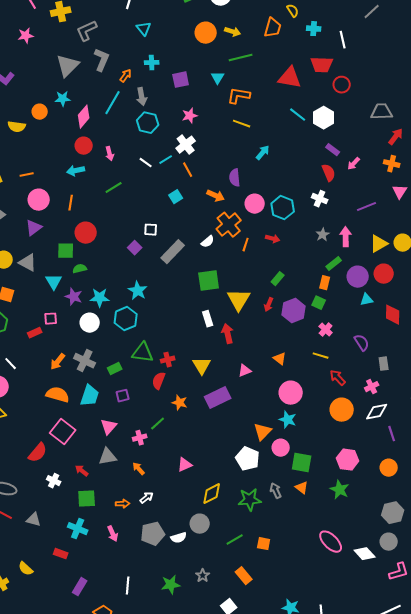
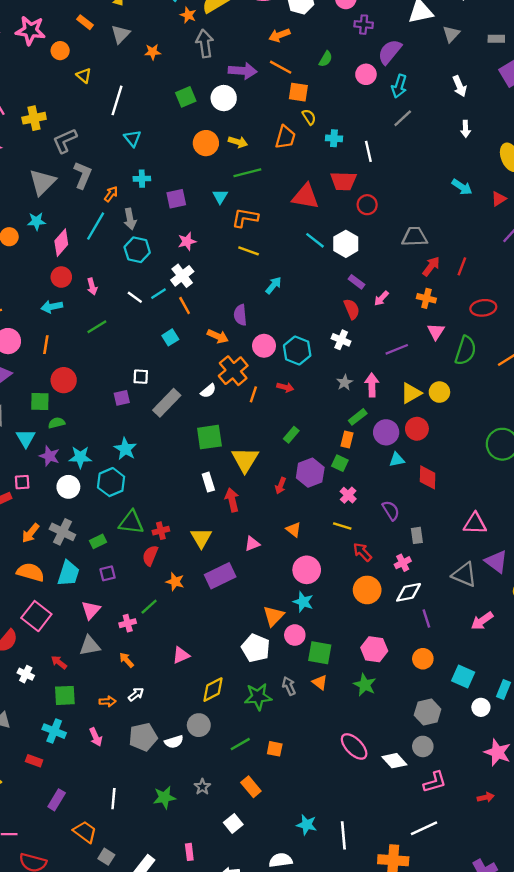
purple square: (135, 248) -> (122, 398), turned 32
red arrow: (269, 305) -> (281, 486), moved

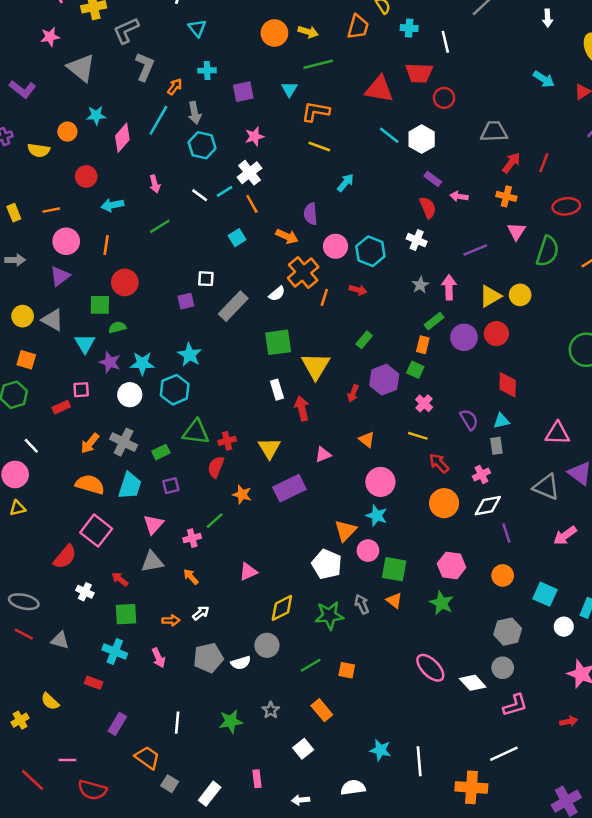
gray triangle: (42, 182) -> (81, 68), moved, turned -36
red circle: (61, 277) -> (86, 176), moved
pink arrow: (381, 298) -> (459, 196), turned 56
cyan triangle: (397, 460) -> (501, 421), moved

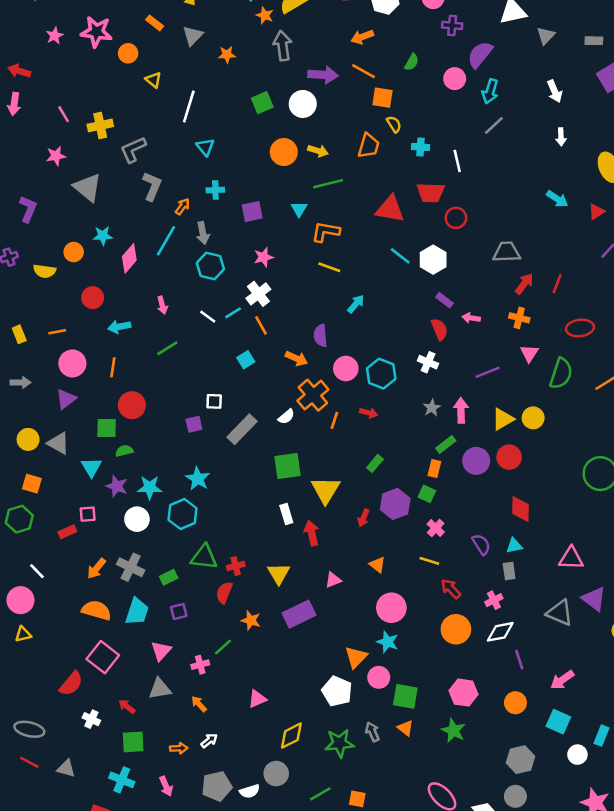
purple L-shape: (23, 89) -> (28, 209), turned -105
pink arrow: (565, 536) -> (562, 680), moved

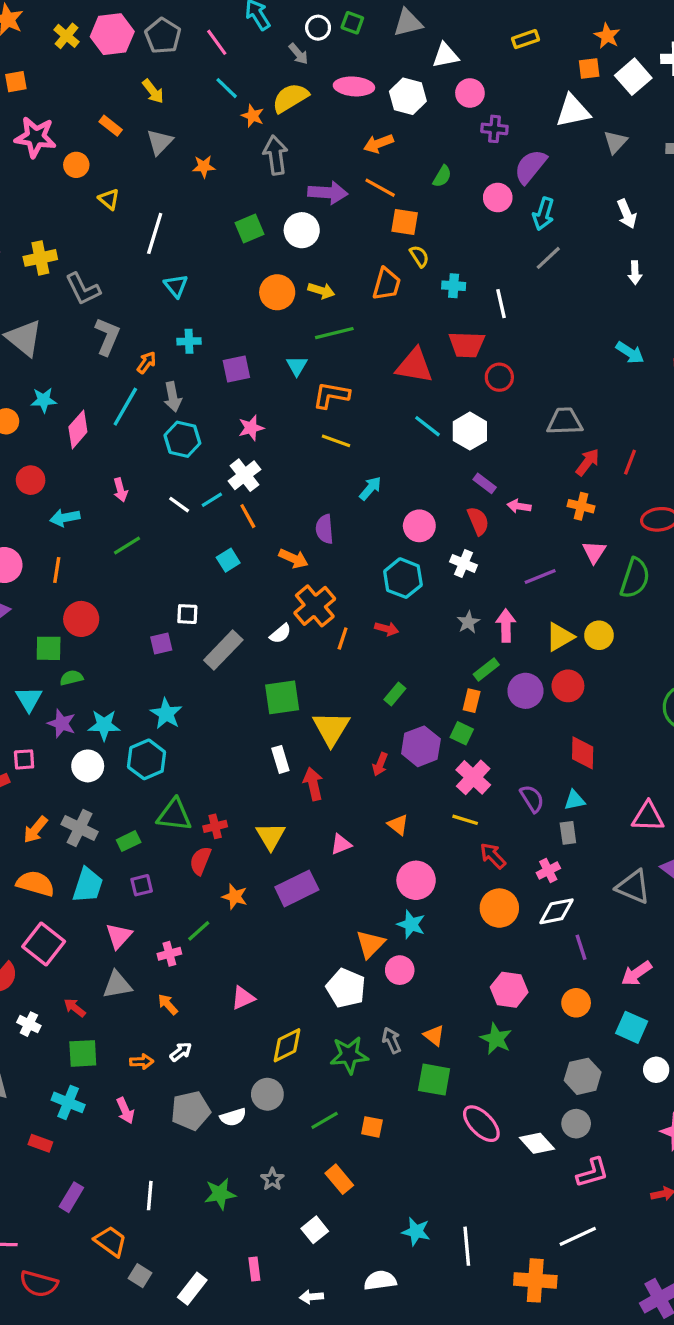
gray L-shape: (133, 150) -> (83, 289), turned -92
pink circle: (346, 369) -> (419, 526), moved
pink cross: (436, 528) -> (473, 777), size x1.5
green square: (405, 696) -> (434, 1080), moved

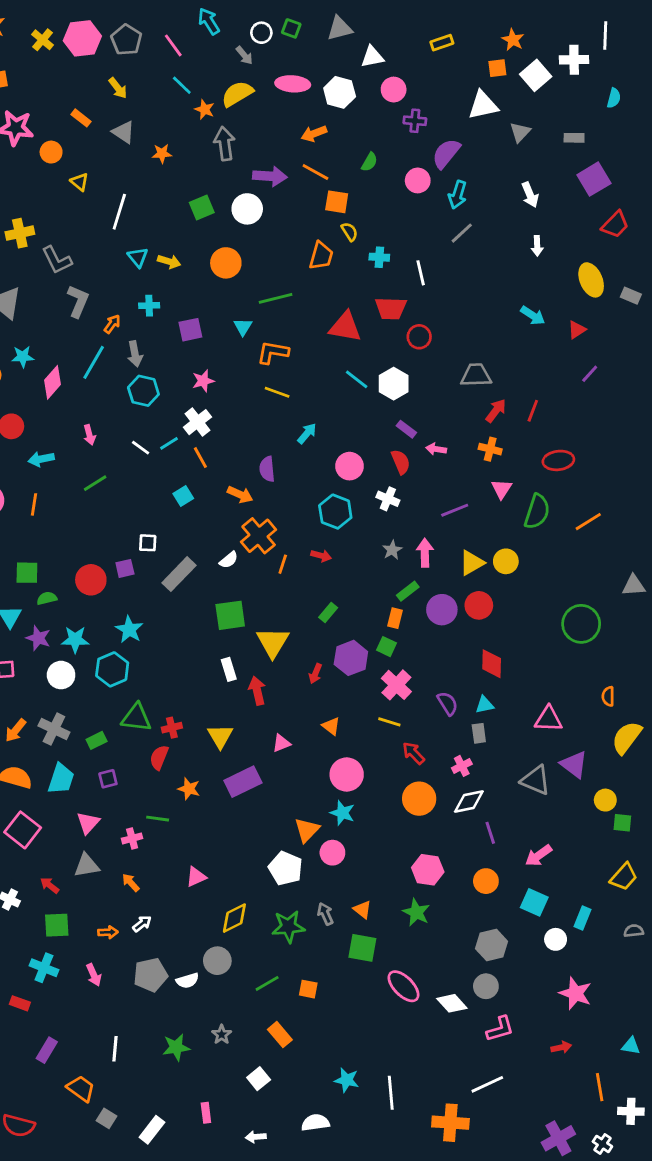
gray triangle: (160, 142) -> (124, 132), turned -40
yellow arrow: (321, 291) -> (169, 261), moved
red circle: (81, 619) -> (91, 580), moved
green line: (199, 931) -> (158, 819), turned 50

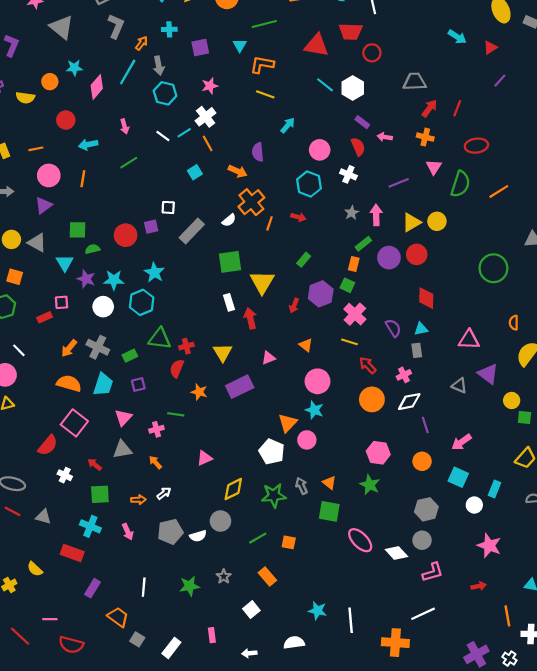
gray triangle: (536, 780) -> (459, 386), size x0.7
red rectangle: (20, 1003) -> (72, 553), size x1.5

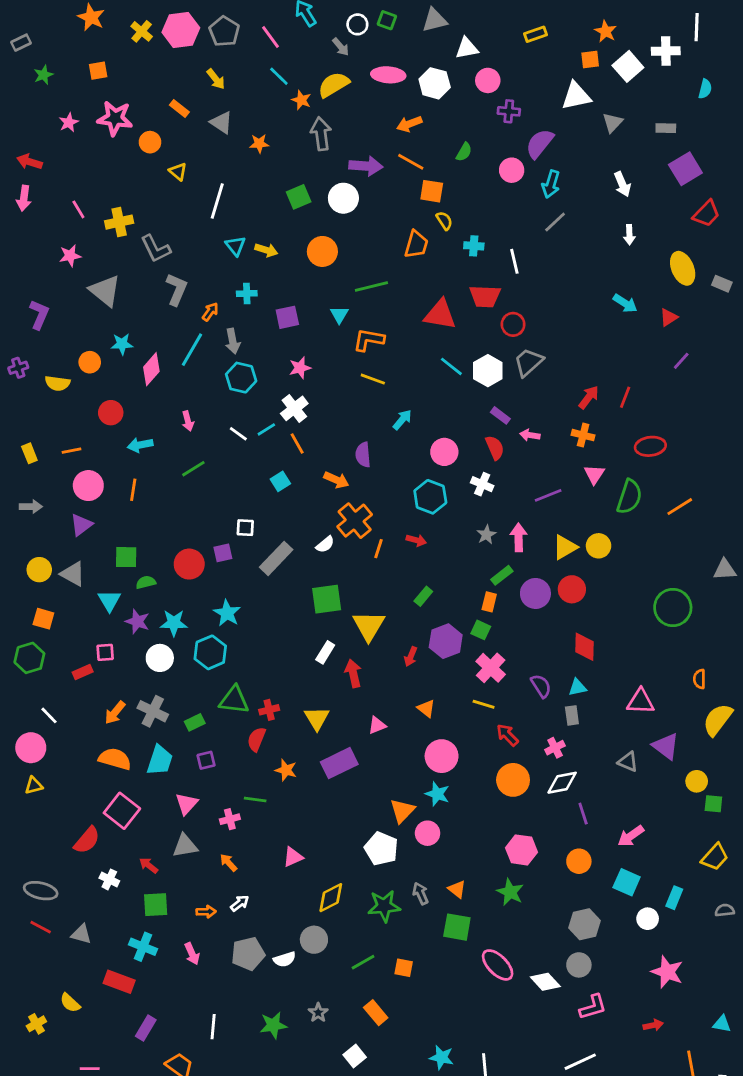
gray trapezoid: (415, 82) -> (528, 362), moved, turned -40
white rectangle: (229, 302) -> (325, 652), turned 49

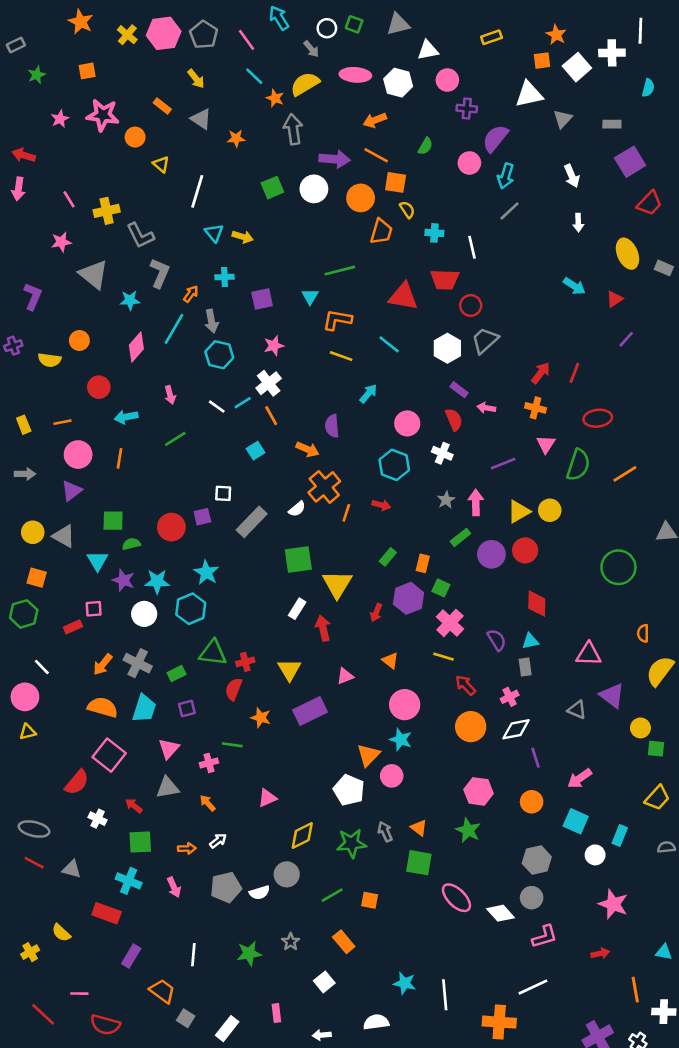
orange circle: (322, 251) -> (361, 198), moved
cyan star: (122, 344) -> (130, 300), moved
cyan line: (451, 366) -> (389, 344), moved
orange rectangle: (489, 602) -> (423, 563), moved

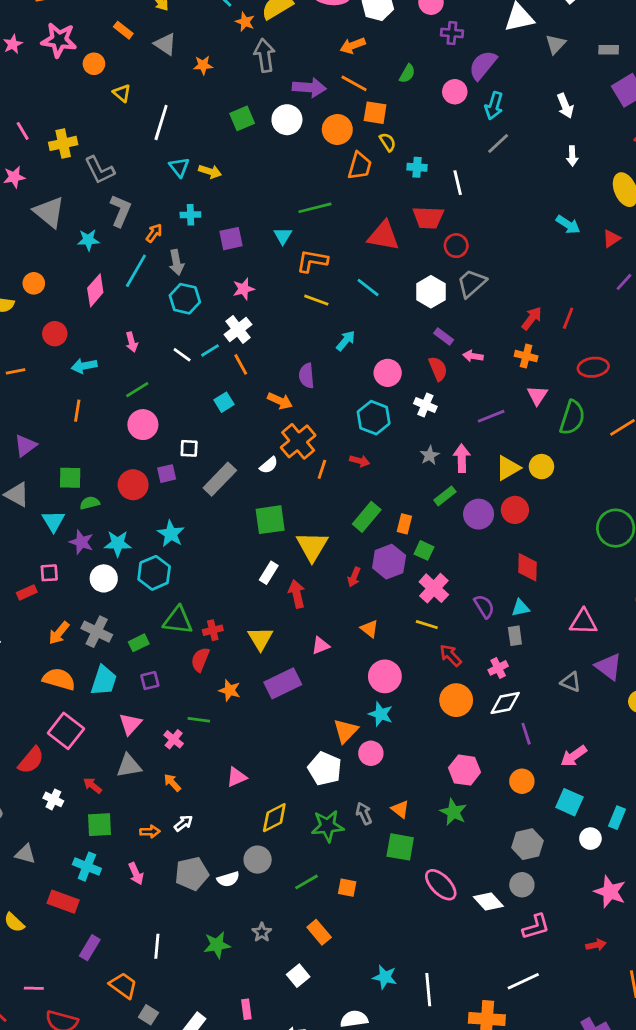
pink circle: (78, 455) -> (143, 425), moved
green rectangle: (388, 557) -> (367, 517), size x1.5
pink cross: (209, 763) -> (174, 739), turned -36

